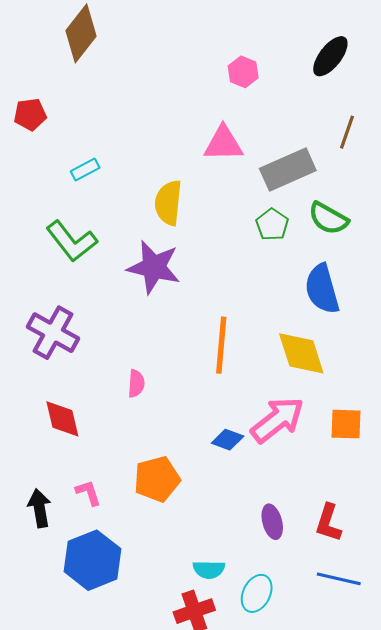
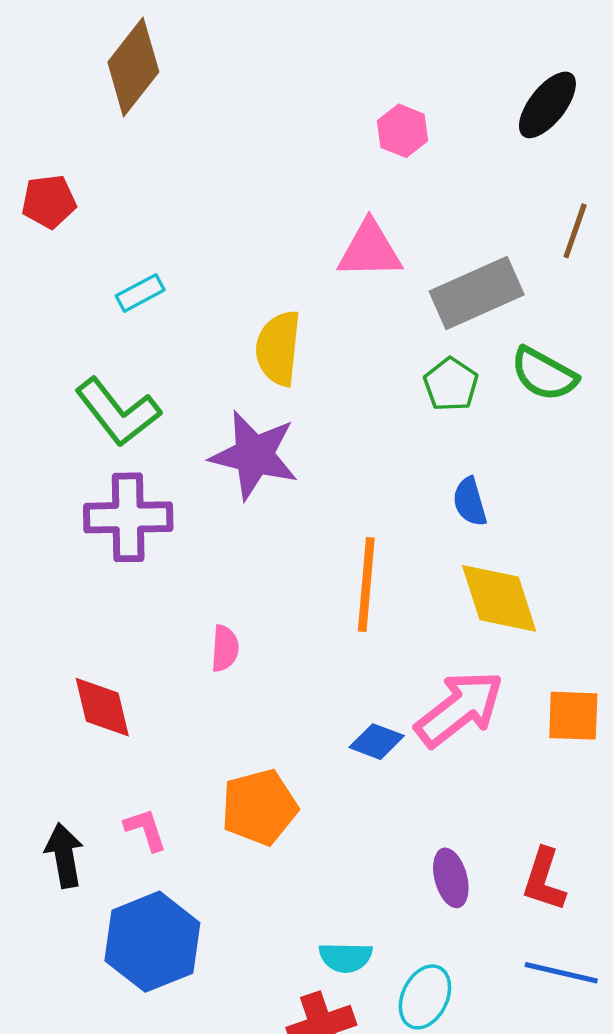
blue semicircle: (322, 289) -> (470, 502), moved, size x0.6
purple cross: (53, 333) -> (128, 517), moved, turned -30

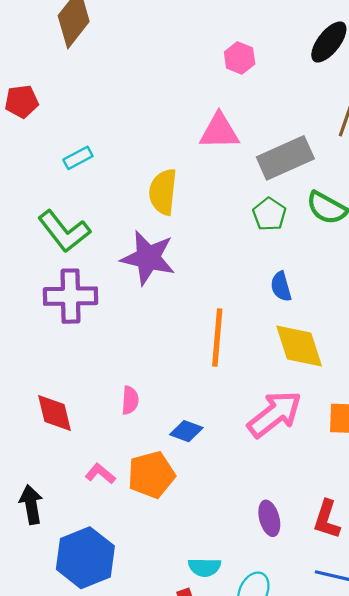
pink semicircle: (225, 648) -> (130, 400), moved
blue diamond: (377, 742) -> (186, 431), moved
pink L-shape: (145, 830) -> (100, 474), moved, turned -32

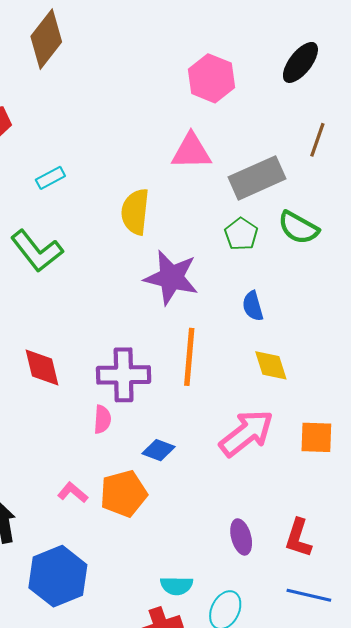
pink hexagon: (240, 58) -> (211, 78), size x1.5
purple star: (148, 258) -> (171, 277), moved
purple cross: (70, 296) -> (124, 375), moved
yellow diamond: (299, 346) -> (271, 365), size x0.7
red diamond: (55, 413) -> (42, 368), moved

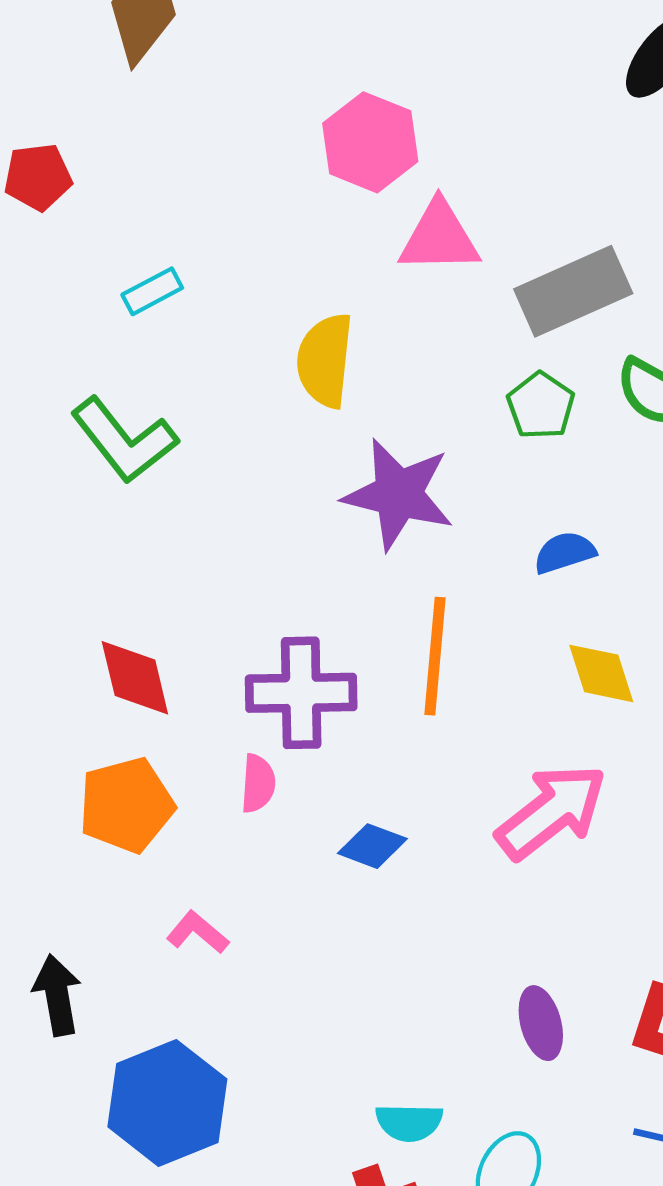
pink hexagon: (211, 78) -> (370, 142), moved
blue semicircle: (253, 306) -> (565, 553), turned 88
orange pentagon: (124, 494) -> (126, 805), moved

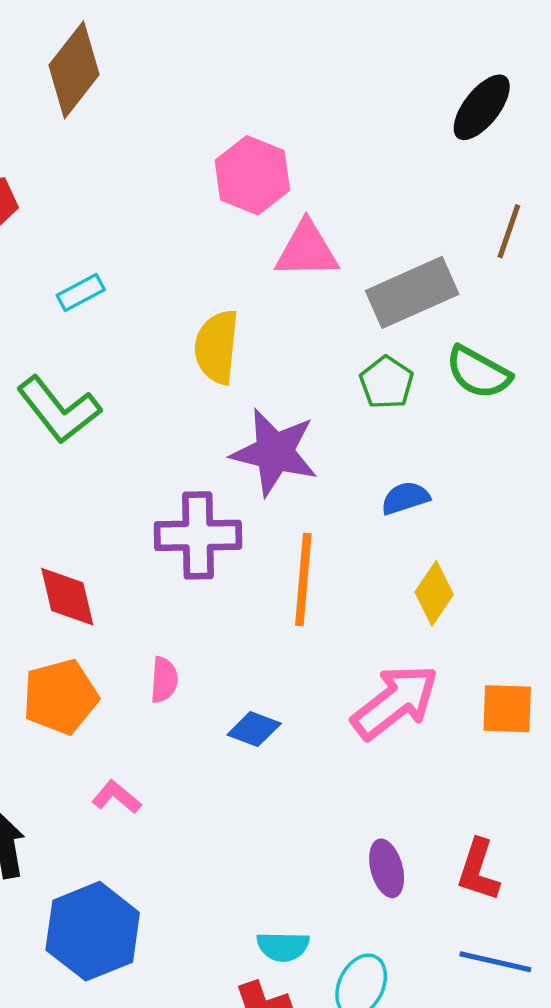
yellow diamond: (601, 673) -> (434, 593), turned 52
purple cross: (301, 693) -> (198, 535), moved

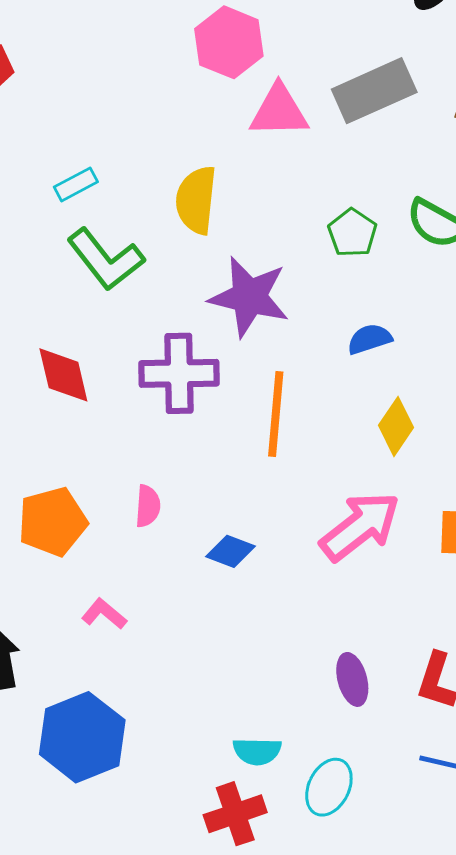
cyan rectangle: (81, 292) -> (76, 184), moved
gray rectangle: (412, 292) -> (374, 91), moved
green L-shape: (59, 410) -> (106, 259), moved
red diamond: (67, 597) -> (63, 375), moved

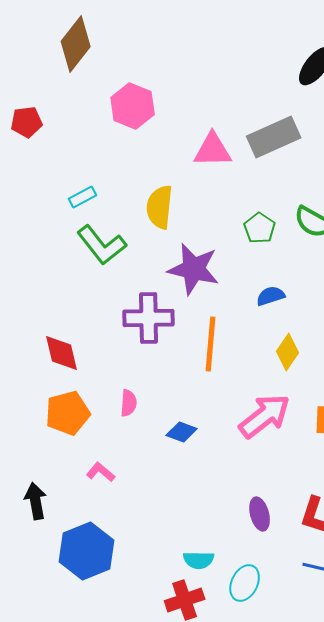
pink hexagon: (229, 42) -> (133, 106), moved
red diamond: (63, 375) -> (62, 353), moved

